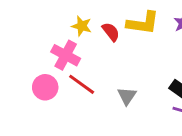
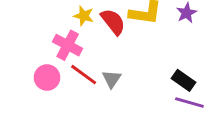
red semicircle: (111, 32) -> (113, 22), size x1.4
gray triangle: (127, 96) -> (112, 79), moved

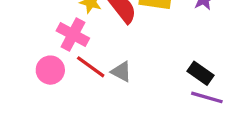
gray triangle: (112, 79) -> (121, 72), turned -36

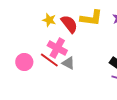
pink cross: (73, 35) -> (57, 48), moved

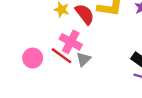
gray triangle: (68, 63) -> (83, 59), turned 48

